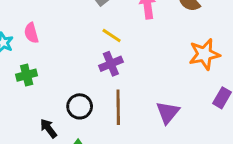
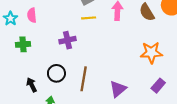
yellow line: (112, 36) -> (89, 18), moved, turned -48
purple cross: (111, 64) -> (68, 40), moved

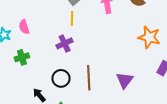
yellow line: (89, 18) -> (72, 19), moved, turned -72
orange star: (151, 53) -> (149, 37), turned 30

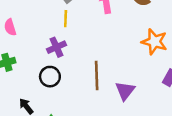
black circle: (61, 78) -> (50, 77), moved
brown line: (89, 78) -> (97, 75), moved

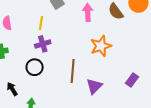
yellow line: (66, 19) -> (41, 23), moved
orange star: (154, 42) -> (101, 46), moved, turned 30

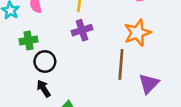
orange star: (101, 46) -> (137, 33), moved
black circle: (35, 67) -> (45, 62), moved

